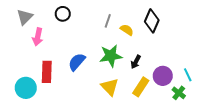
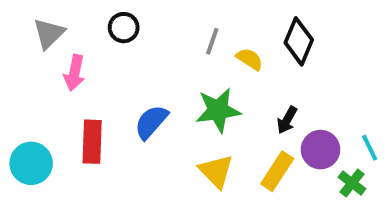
black arrow: (136, 62) -> (287, 120), moved
cyan circle: (26, 88) -> (31, 163), moved

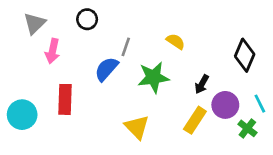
gray line: (212, 41) -> (126, 47), moved
black diamond: (299, 41) -> (245, 55), moved
blue semicircle: (151, 122) -> (106, 69), moved
yellow triangle: (216, 171) -> (137, 127), moved

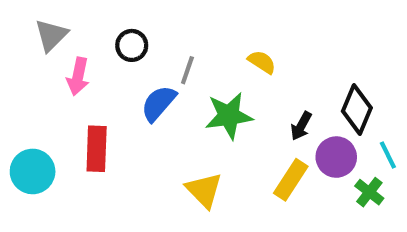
black circle: (87, 19) -> (132, 45), moved
black diamond: (245, 55) -> (357, 109), moved

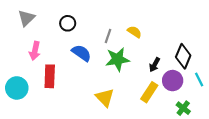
gray line: (187, 70) -> (108, 36), moved
pink arrow: (78, 76) -> (35, 51), moved
blue semicircle: (159, 103) -> (81, 53), turned 84
green cross: (369, 192) -> (183, 108), moved

